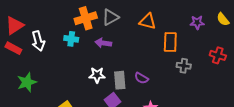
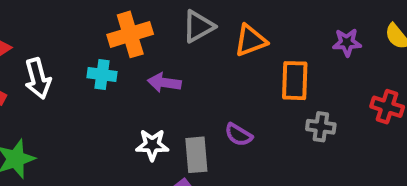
gray triangle: (110, 17) -> (198, 26), moved
orange triangle: (148, 21) -> (251, 40), turned -36
purple semicircle: (141, 78) -> (239, 135), moved

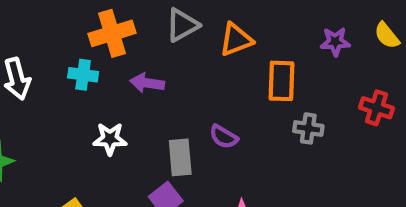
white star: (152, 145) -> (110, 139), moved

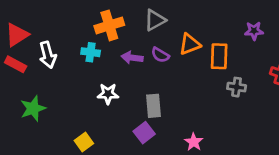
orange triangle: (236, 40) -> (190, 44), moved
purple semicircle: (224, 137) -> (160, 55), moved

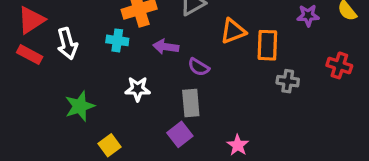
purple semicircle: (160, 55) -> (199, 67), moved
green star: (33, 108) -> (80, 106), moved

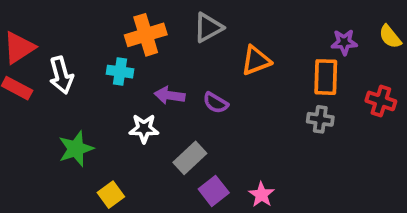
orange rectangle: (267, 45) -> (326, 77), moved
purple arrow: (166, 47) -> (170, 95), moved
gray rectangle: (191, 103) -> (190, 158), moved, turned 52
purple square: (180, 134) -> (214, 191), moved

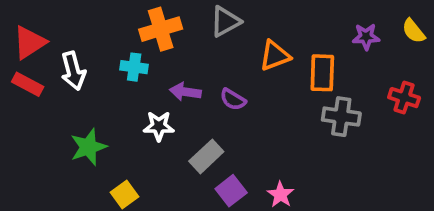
orange rectangle: (326, 77) -> (322, 73), moved
gray cross: (320, 119) -> (341, 117), size x1.4

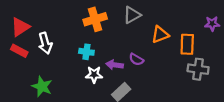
cyan cross: (134, 67) -> (86, 52), moved
purple arrow: (185, 92) -> (115, 65), moved
green star: (88, 147) -> (42, 87), moved, turned -30

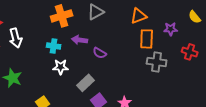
purple star: (212, 24) -> (171, 29), moved
orange triangle: (160, 35) -> (139, 16), moved
purple arrow: (115, 65) -> (80, 40), moved

